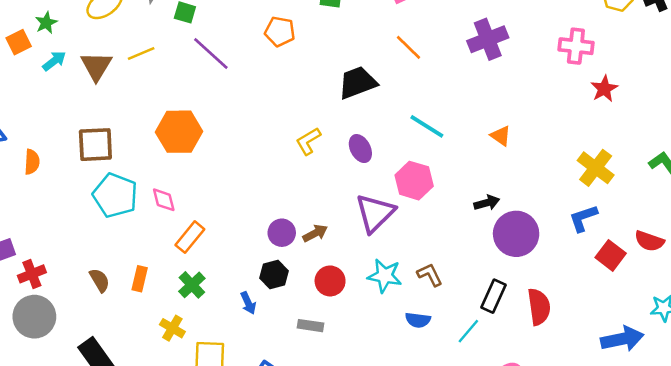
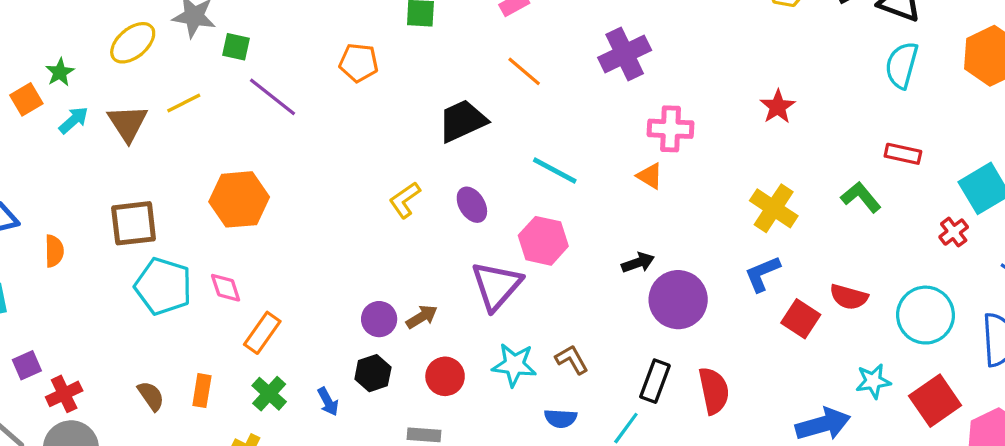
pink cross: (576, 46) -> (671, 129), moved
blue arrow: (248, 303) -> (328, 402), moved

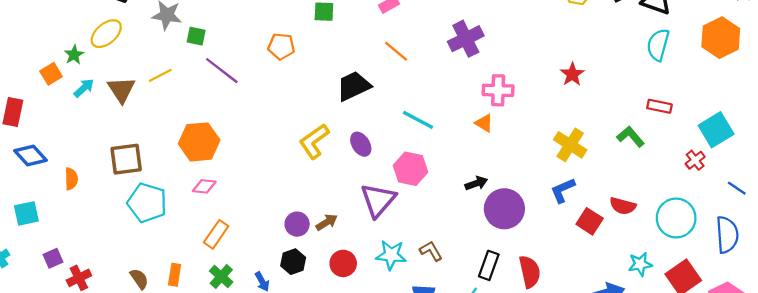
yellow ellipse: (133, 43) -> (106, 34), moved
yellow L-shape: (405, 200) -> (314, 141), size x1.4
pink diamond: (226, 288) -> (204, 186), moved, turned -65

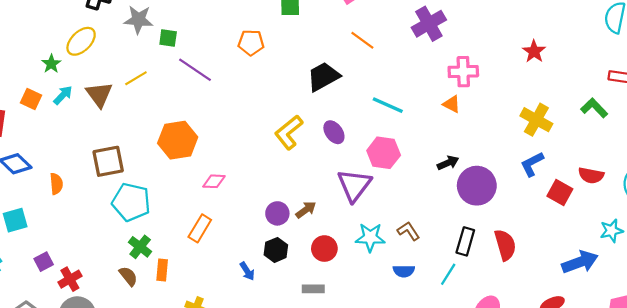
orange square: (51, 74) -> (31, 99), moved, turned -30
pink diamond: (204, 186) -> (214, 181), moved
green cross: (221, 277) -> (140, 247), moved

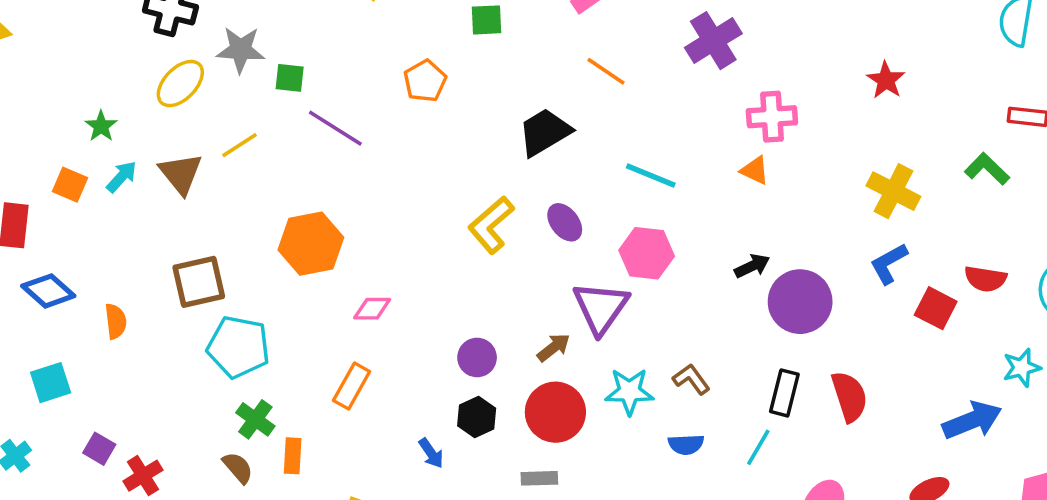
yellow ellipse: (81, 41) -> (180, 84), moved
orange pentagon: (251, 43) -> (425, 81), turned -30
brown arrow: (306, 210) -> (554, 347), moved
red circle: (324, 249) -> (555, 412), size x1.4
purple square: (44, 262) -> (99, 449), turned -30

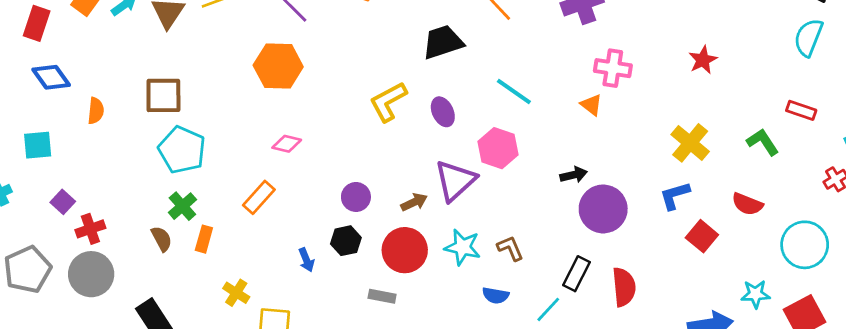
orange hexagon: (311, 244) -> (278, 66), moved
red semicircle: (985, 279) -> (747, 204), moved

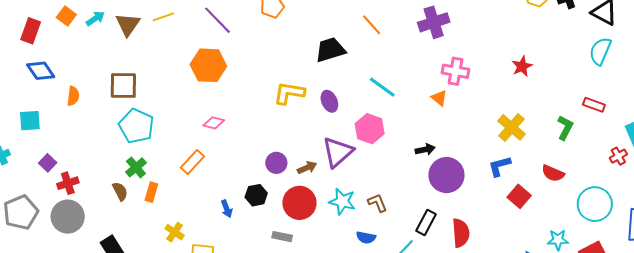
yellow L-shape: (388, 102) -> (289, 93), turned 36
green L-shape: (763, 142) -> (565, 128), turned 60
purple circle: (356, 197) -> (276, 163), moved

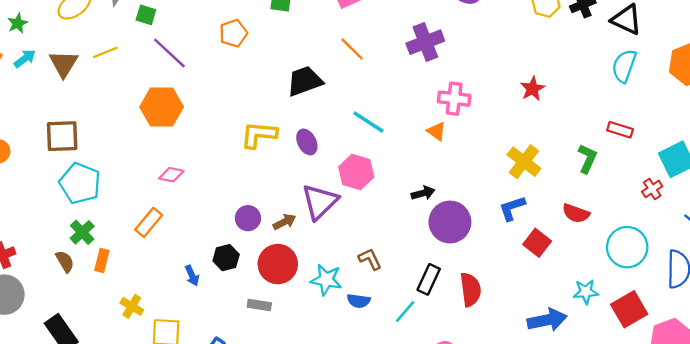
cyan star: (342, 201) -> (326, 280), moved

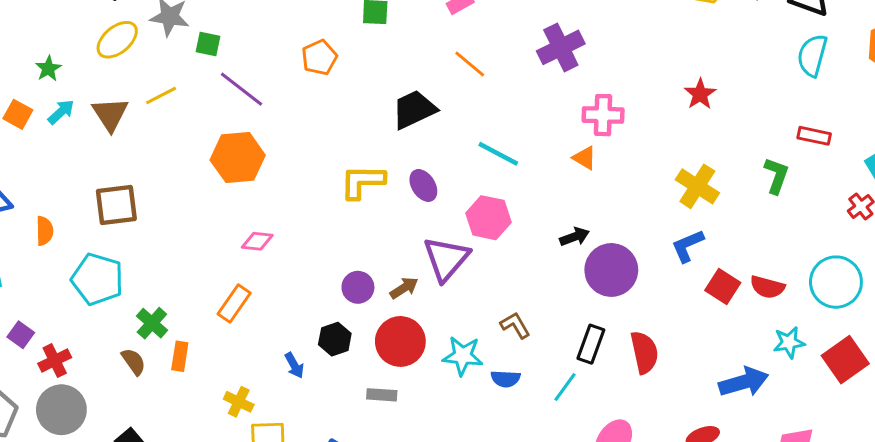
cyan pentagon: (80, 183) -> (97, 279), moved
red semicircle: (576, 213) -> (767, 287), moved
yellow cross: (132, 306) -> (239, 402), moved

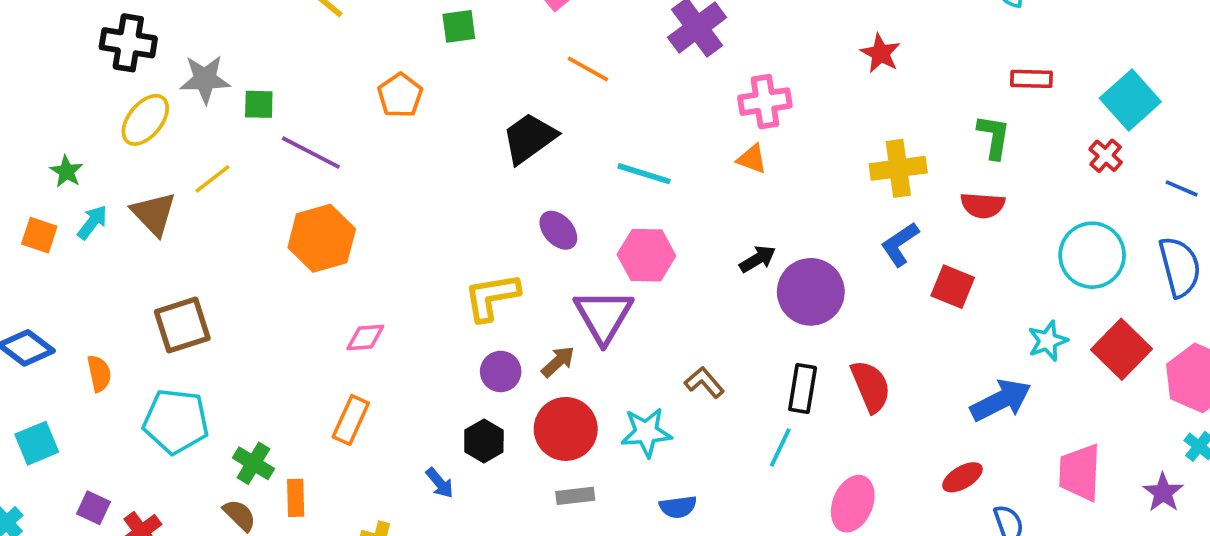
yellow L-shape: (362, 182) -> (492, 297), moved
yellow cross: (697, 186) -> (898, 168), turned -30
red semicircle: (767, 287) -> (983, 205), moved
blue semicircle: (506, 379) -> (678, 507), moved
gray rectangle: (382, 395) -> (575, 496), moved

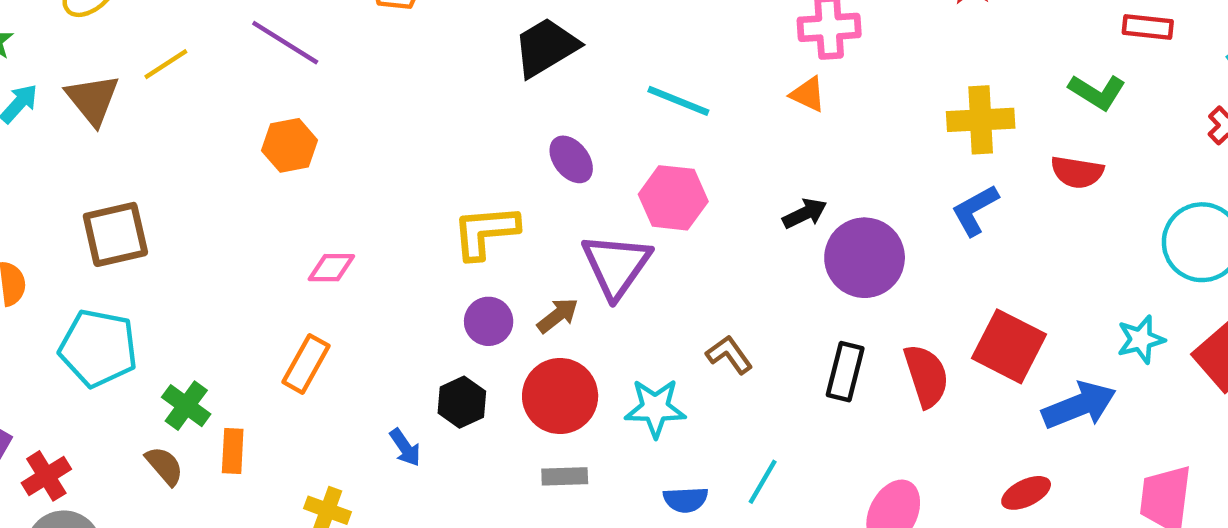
green L-shape: (994, 137) -> (1097, 92), turned 108
orange hexagon: (322, 238) -> (290, 145), size x0.7
red square: (953, 287) -> (1009, 346), moved, size x1.4
cyan line: (780, 448) -> (763, 482), moved

